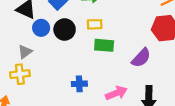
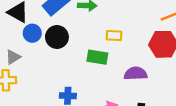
yellow rectangle: (95, 24) -> (114, 36), moved
purple semicircle: (141, 58) -> (136, 74), turned -140

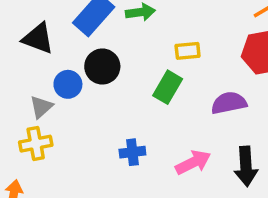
blue circle: (32, 33) -> (68, 84), moved
green rectangle: (97, 57) -> (168, 87), turned -60

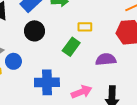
blue circle: (68, 84) -> (13, 61), moved
blue cross: (132, 152) -> (47, 82), size x1.6

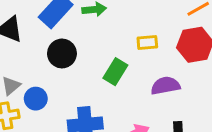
yellow rectangle: (85, 27) -> (147, 42), moved

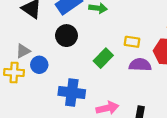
purple semicircle: (165, 86) -> (140, 65), moved

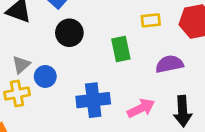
green rectangle: (103, 58) -> (121, 49), turned -42
purple semicircle: (140, 65) -> (169, 64), moved

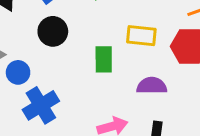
yellow rectangle: (151, 20) -> (141, 36), size x1.4
blue cross: (93, 100) -> (41, 105), moved, turned -36

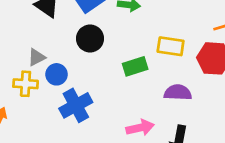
green rectangle: (104, 59) -> (135, 66), turned 70

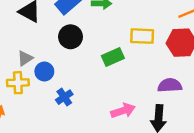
purple semicircle: (178, 92) -> (170, 85), moved
blue cross: (76, 105) -> (64, 97), size x0.6

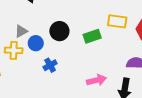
black circle: (71, 37) -> (59, 31), moved

